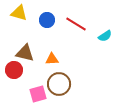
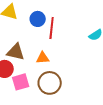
red line: (76, 24) -> (52, 28), moved, turned 65
pink square: (38, 94) -> (21, 82), moved

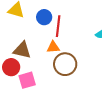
orange triangle: (43, 58) -> (53, 47), moved
brown circle: (50, 83) -> (65, 64), moved

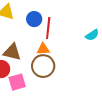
brown circle: (65, 64) -> (43, 66), moved

